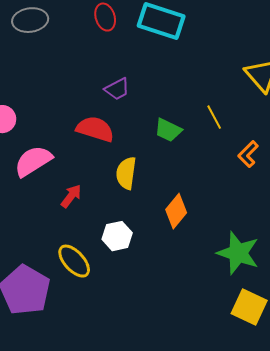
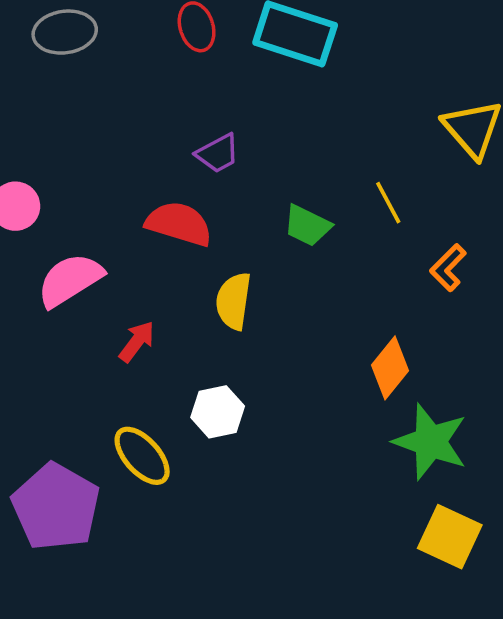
orange diamond: (176, 211) -> (390, 368), moved

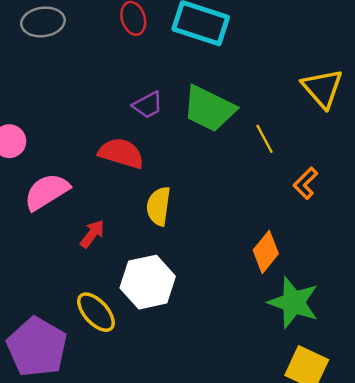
green trapezoid: (307, 225) -> (209, 109), moved, size x1.6
white hexagon: (218, 412) -> (148, 282), size x1.5

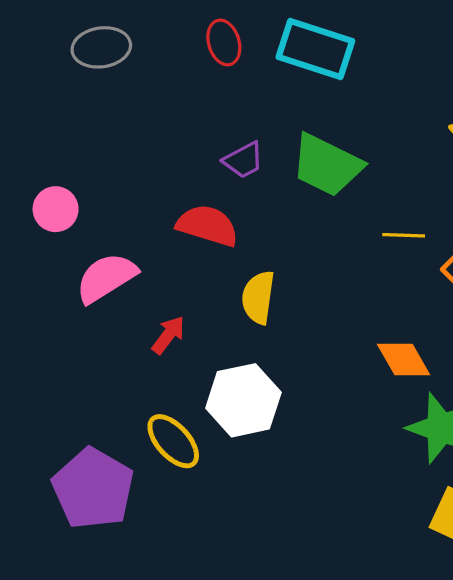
yellow line: (265, 139) -> (404, 235), moved, turned -60
orange diamond: (266, 252) -> (404, 359), turned -69

